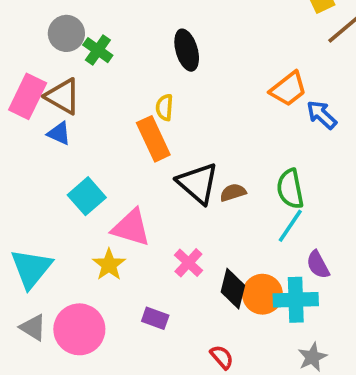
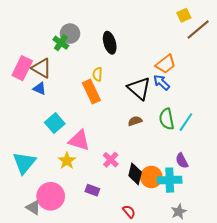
gray circle: (66, 33) -> (70, 34), moved
blue arrow: (322, 115) -> (162, 82), moved
black triangle: (198, 183) -> (139, 88), moved
cyan line: (290, 226) -> (186, 122), moved
gray triangle: (33, 327) -> (33, 207), moved

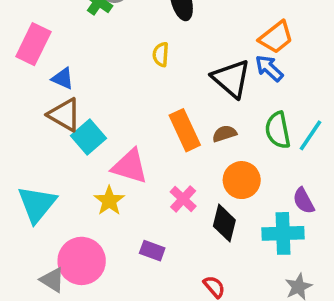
brown triangle: (42, 68) -> (64, 115), moved
orange rectangle: (91, 92) -> (185, 130), moved
orange circle: (151, 177) -> (242, 180), moved

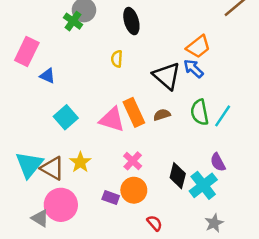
brown triangle: (64, 115) -> (52, 168), moved
pink triangle: (130, 166) -> (112, 120), moved
orange circle: (242, 180) -> (134, 190), moved
black diamond: (224, 223) -> (178, 176), moved
cyan cross: (283, 233) -> (203, 185), turned -36

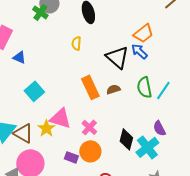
pink triangle: (112, 120) -> (60, 118), moved

